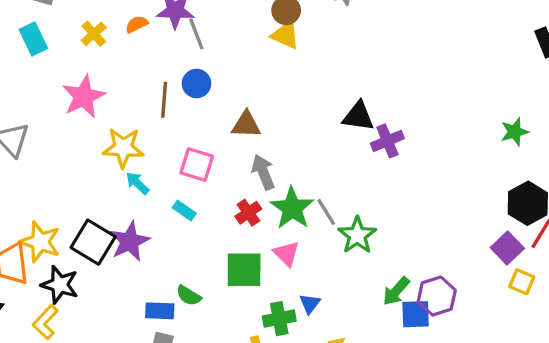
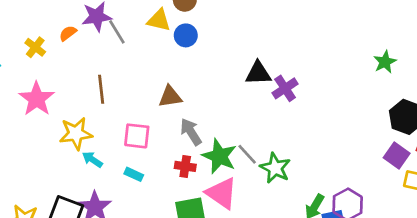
yellow triangle: (285, 35) -> (159, 20), moved
blue circle: (197, 84) -> (186, 35), moved
red cross: (248, 213) -> (185, 166), turned -36
pink triangle: (286, 254) -> (222, 193), size x1.5

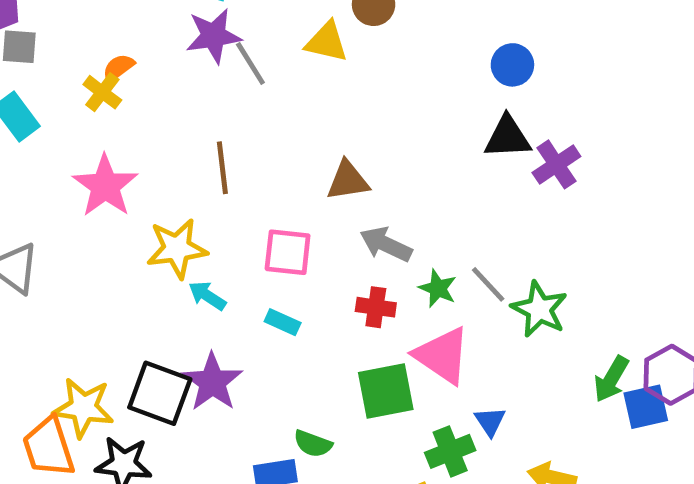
orange semicircle: (68, 33) -> (118, 68), moved
blue circle: (186, 35) -> (512, 65), moved
gray arrow: (191, 132) -> (386, 244), turned -32
green star: (219, 156) -> (438, 288), size x0.6

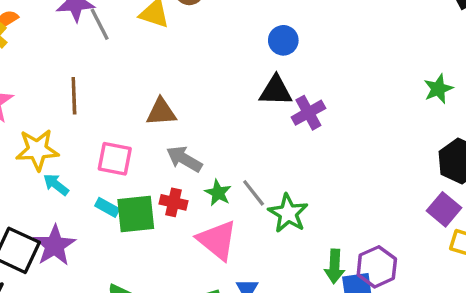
green arrow: (611, 379) -> (334, 266), turned -32
green square: (386, 391) -> (136, 214), moved

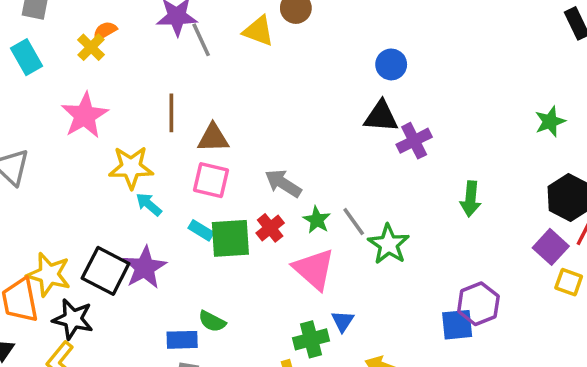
brown triangle: (161, 112) -> (213, 138), moved
red cross: (174, 202) -> (270, 228), turned 36
green arrow: (334, 266) -> (470, 199), moved

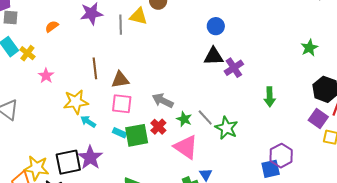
gray line: (201, 40) -> (121, 25), moved, turned 30
yellow cross: (91, 47) -> (27, 53), moved
pink star: (85, 115) -> (46, 76), size x0.6
black square: (106, 271) -> (68, 162), turned -32

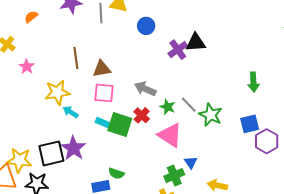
blue circle: (216, 26) -> (146, 26), moved
purple cross: (234, 68) -> (178, 50), moved
green square: (137, 135) -> (120, 125), turned 30
blue square: (271, 169) -> (250, 124), moved

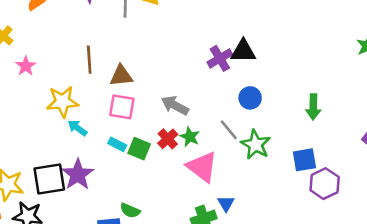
blue circle: (146, 26) -> (250, 98), moved
green star: (168, 107) -> (190, 137), moved
green square: (120, 125) -> (139, 149), size x0.7

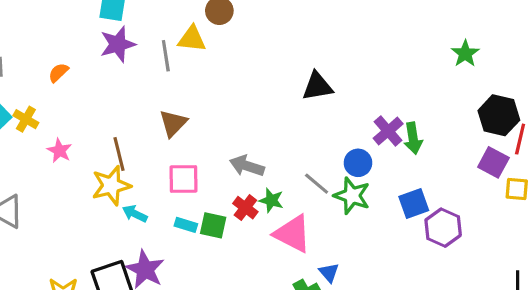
purple cross: (220, 58) -> (388, 131), moved
brown line: (89, 60) -> (119, 154), moved
brown triangle: (121, 76) -> (173, 123), moved, turned -30
blue circle: (250, 98) -> (358, 163), moved

